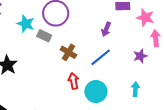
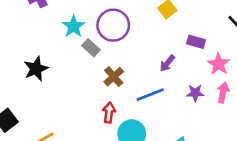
purple star: (140, 56) -> (195, 93), moved

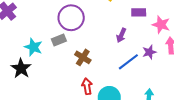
cyan star: (73, 26) -> (33, 47), moved
gray rectangle: (91, 48) -> (59, 40), turned -48
blue line: (150, 95) -> (128, 62), moved

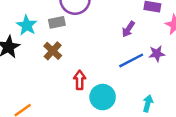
brown cross: (83, 57) -> (53, 51), moved

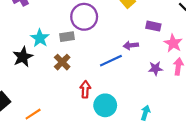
purple arrow: (128, 29) -> (131, 45), turned 48
blue line: (131, 60) -> (111, 61), moved

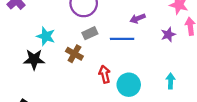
gray rectangle: (67, 37) -> (90, 33), moved
black star: (23, 57) -> (34, 59), turned -30
blue line: (111, 61) -> (122, 39), turned 40

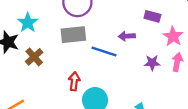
gray rectangle: (90, 33) -> (73, 35), size x1.5
brown cross: (74, 54) -> (34, 57), moved

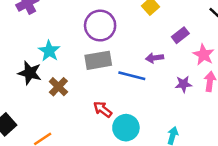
purple rectangle: (152, 16) -> (180, 35), turned -49
red arrow: (74, 81) -> (103, 109), turned -54

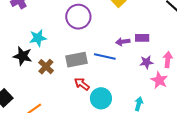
purple rectangle: (180, 35) -> (142, 38), moved, turned 40
cyan star: (49, 51) -> (38, 38), turned 30
pink star: (204, 55) -> (159, 80), moved
gray rectangle: (98, 60) -> (76, 60), moved

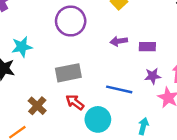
purple arrow: (123, 42) -> (119, 41), moved
blue line: (105, 56) -> (119, 89), moved
brown cross: (46, 67) -> (37, 106), moved

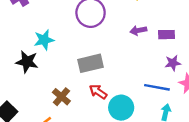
blue line: (119, 89) -> (157, 87), moved

